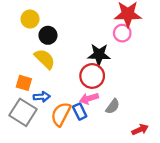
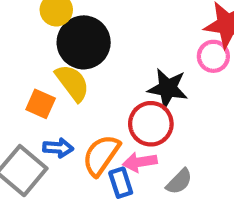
black circle: (48, 35) -> (84, 42), size x1.6
orange square: (24, 83) -> (41, 104), moved
orange semicircle: (61, 114) -> (101, 155), moved

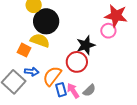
yellow semicircle: (72, 83) -> (40, 41), turned -36
black star: (168, 88) -> (86, 45), turned -30
pink arrow: (140, 162) -> (73, 91), moved, turned 63

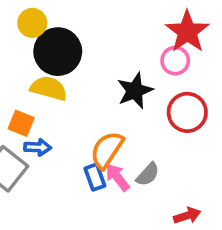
red star: (116, 16) -> (187, 32), turned 30
orange square: (24, 50) -> (21, 123), moved
red circle: (77, 62) -> (187, 112), moved
orange semicircle: (52, 76) -> (107, 150), moved

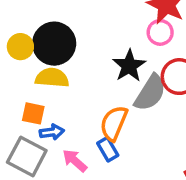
yellow circle: (32, 23) -> (20, 47), moved
gray semicircle: (148, 174) -> (150, 93), moved, size x1.6
pink arrow: (117, 177) -> (75, 161), moved

